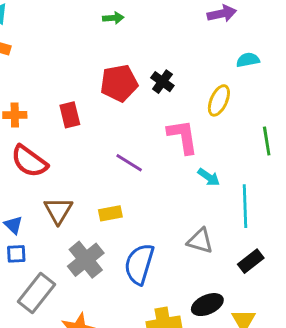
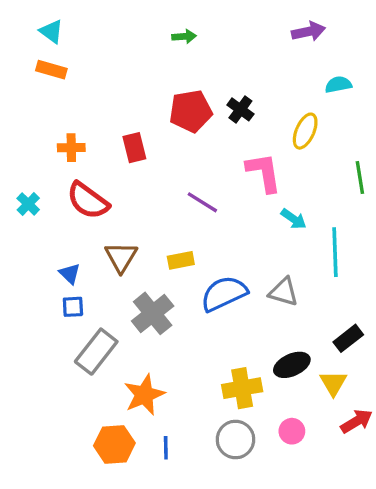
black rectangle: (251, 261) -> (348, 338), moved
blue semicircle: (139, 264) -> (224, 294), moved, turned 48

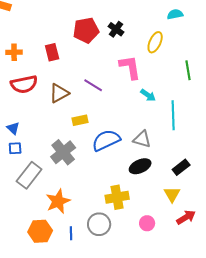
red semicircle: (88, 201) -> (24, 84), turned -48
brown triangle: (121, 257) -> (59, 93), moved, turned 30
black ellipse: (292, 365) -> (140, 166), moved
gray circle: (235, 440) -> (99, 224), moved

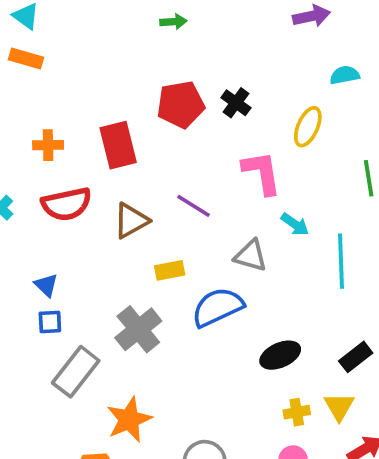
red rectangle: (52, 52) -> (118, 145), size x1.4
gray triangle: (142, 139) -> (251, 256), moved
yellow cross: (117, 197) -> (297, 412), moved, size x0.6

